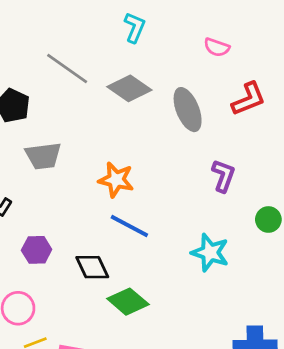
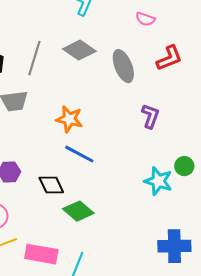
gray line: (67, 68) -> (34, 58), moved, turned 72
green circle: (268, 219) -> (184, 166), moved
cyan star: (210, 253) -> (158, 181), moved

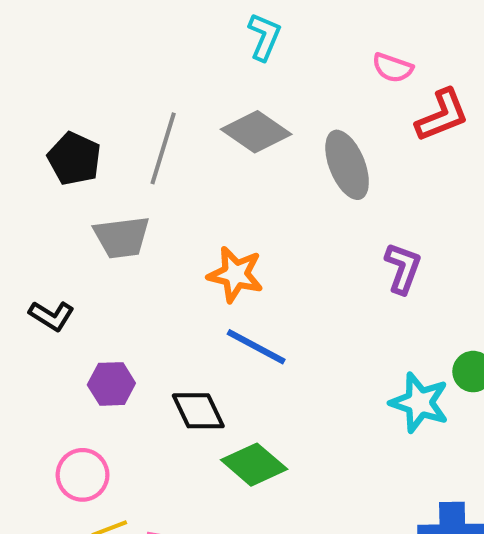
red L-shape: (169, 58) -> (442, 115), moved

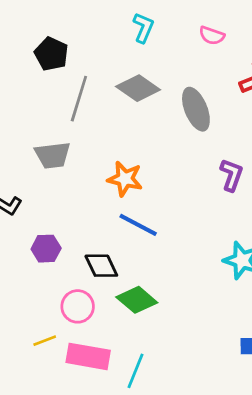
pink semicircle: (393, 68) -> (212, 36), moved
black pentagon: (74, 159) -> (51, 54), moved
pink circle: (83, 475) -> (78, 306), moved

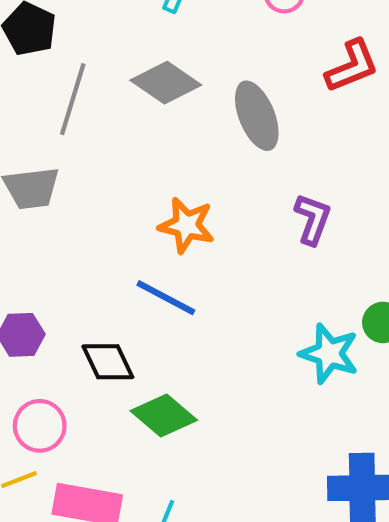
orange star: (125, 179) -> (186, 225), moved
pink circle: (78, 306) -> (40, 426), moved

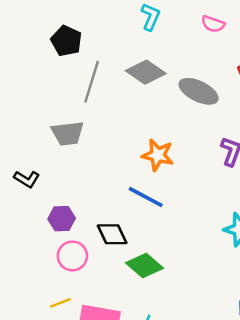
gray ellipse: (257, 116) -> (199, 91), turned -42
pink circle: (40, 426) -> (72, 256), moved

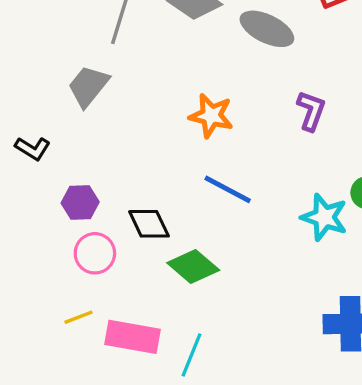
gray trapezoid: (68, 133) -> (88, 86), turned 136
blue line: (146, 197) -> (228, 189), moved

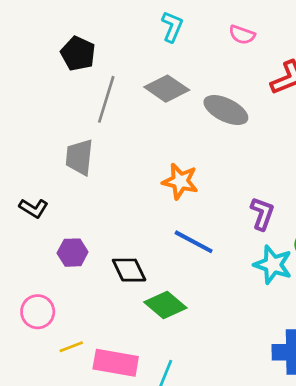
gray trapezoid: (88, 86) -> (79, 157), turned -33
purple L-shape: (311, 111) -> (262, 214), moved
pink circle: (95, 253) -> (38, 312), moved

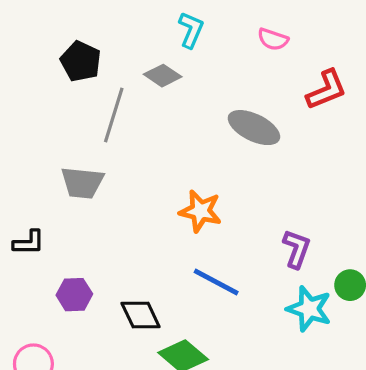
gray diamond: (167, 89) -> (163, 76), moved, size x0.7
gray trapezoid: (79, 157) -> (82, 183), turned -90
black L-shape: (34, 208) -> (29, 243), turned -32

